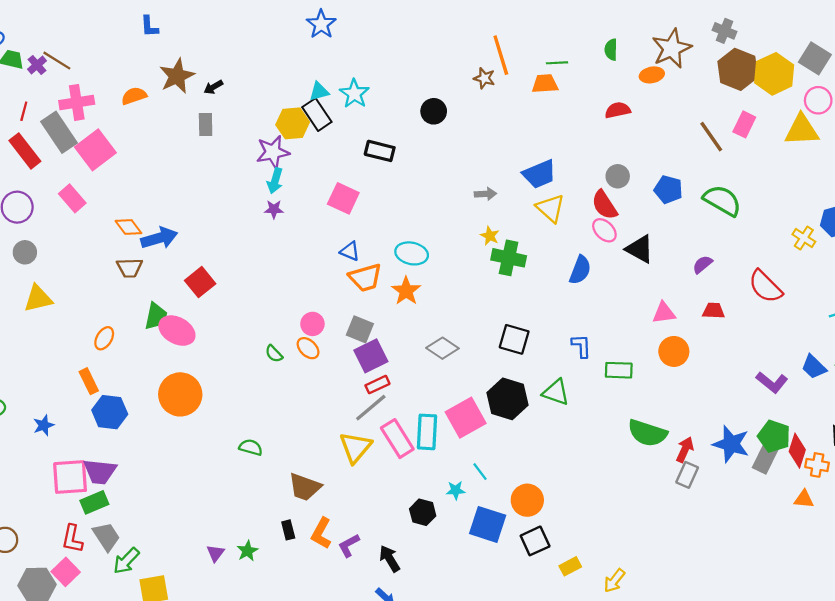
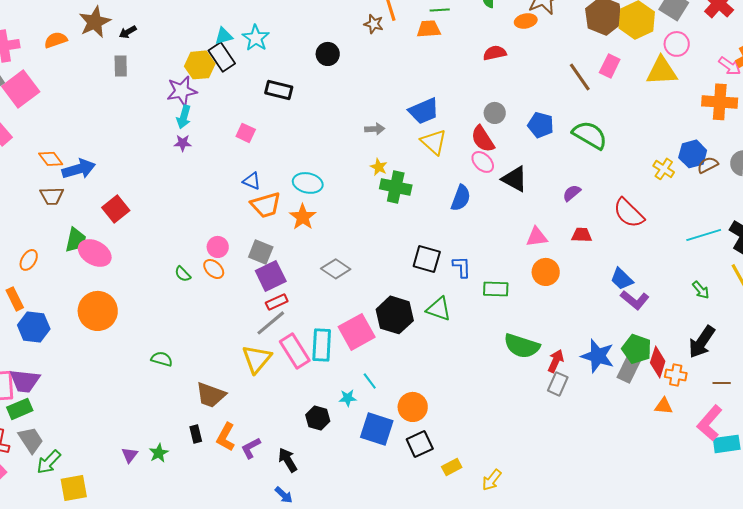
pink square: (343, 198) -> (246, 133), size x0.7
black square: (514, 339) -> (427, 259), moved
blue trapezoid: (814, 367) -> (622, 279), moved

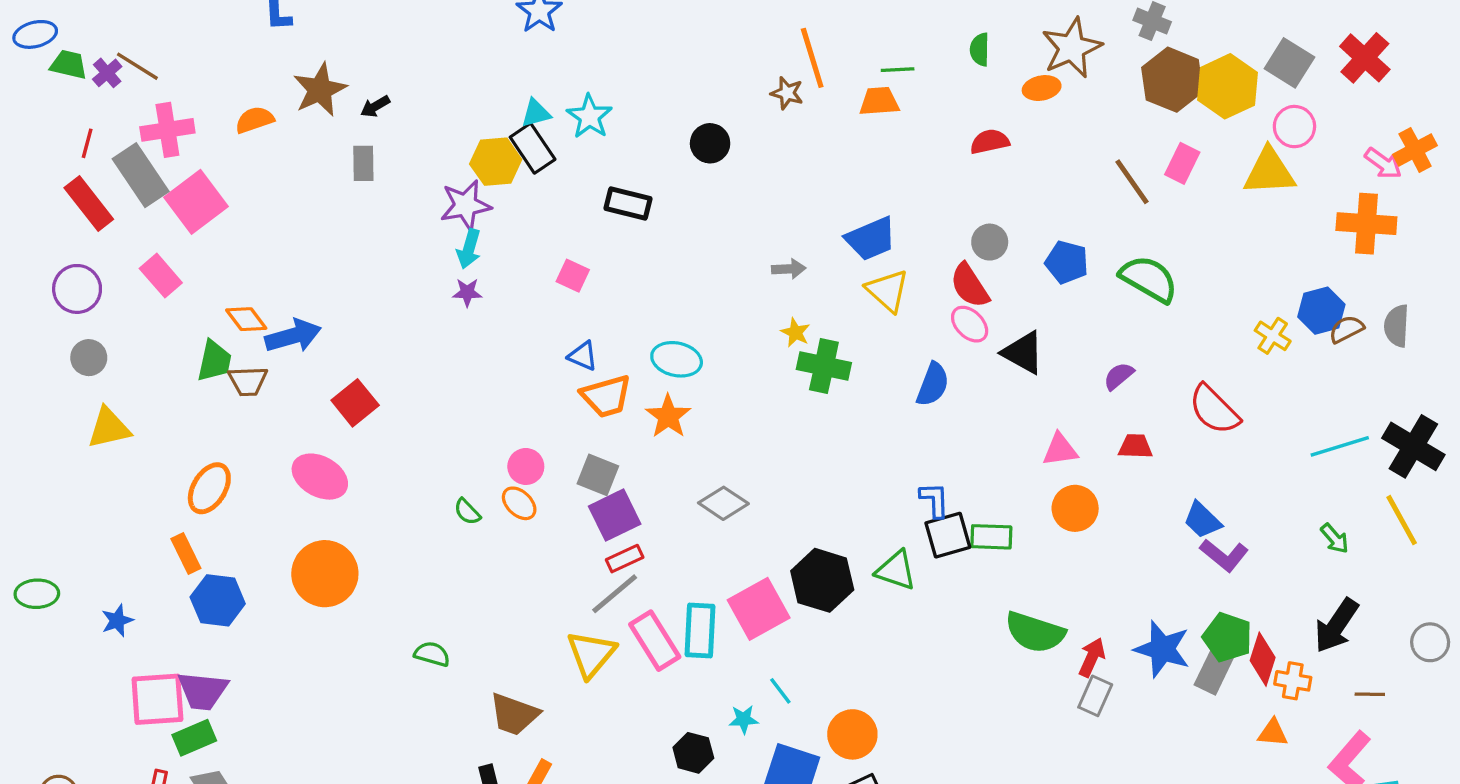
green trapezoid: (76, 240) -> (214, 361), moved
black square: (427, 259) -> (948, 535), moved, turned -32
orange ellipse: (29, 260) -> (209, 488), size x1.4

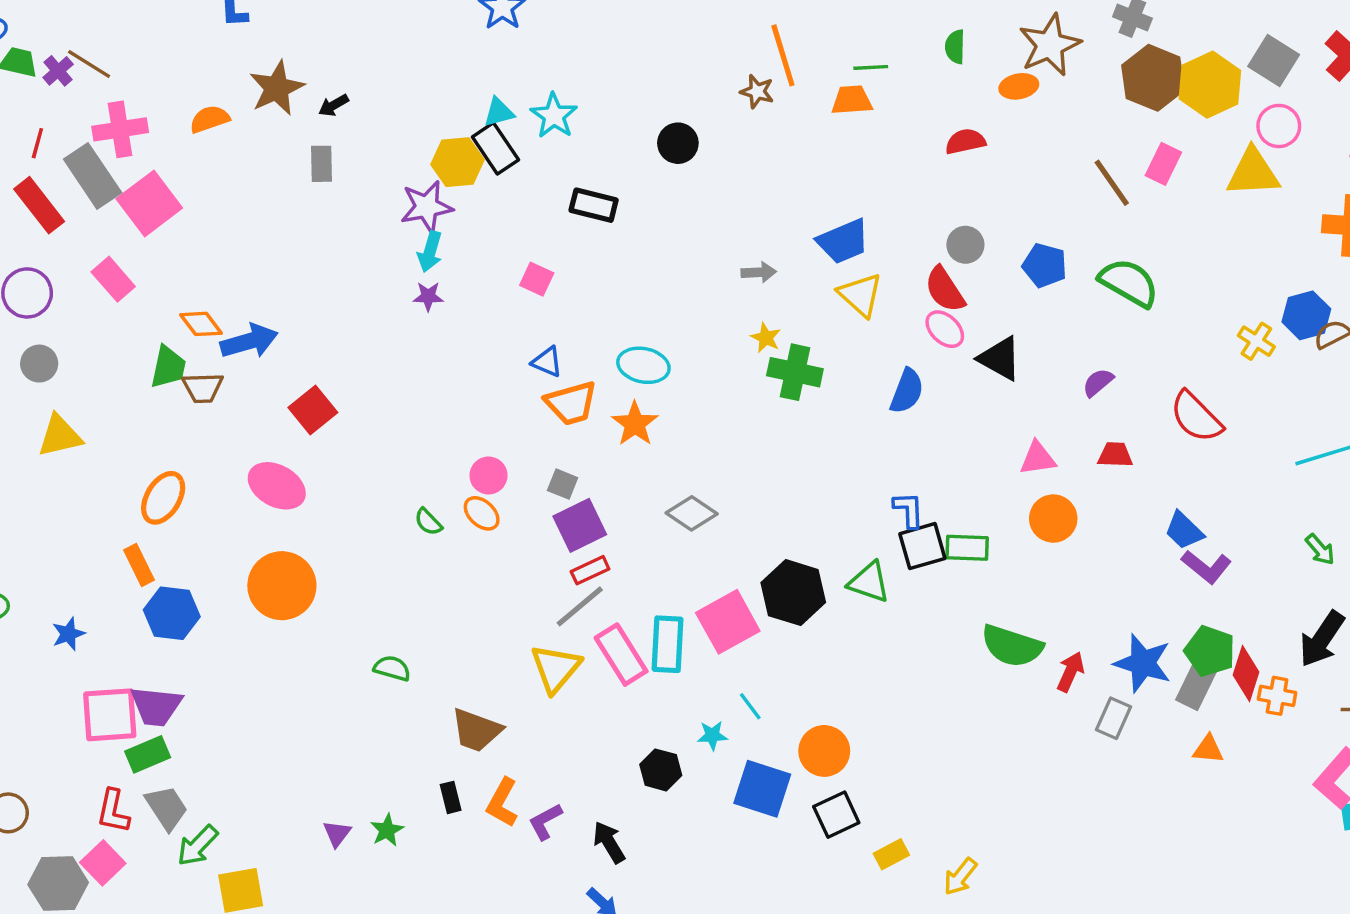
gray square: (598, 475) -> (563, 484), size x0.7
gray rectangle: (1095, 696) -> (1113, 718), moved
orange triangle: (1273, 733) -> (1208, 749), moved

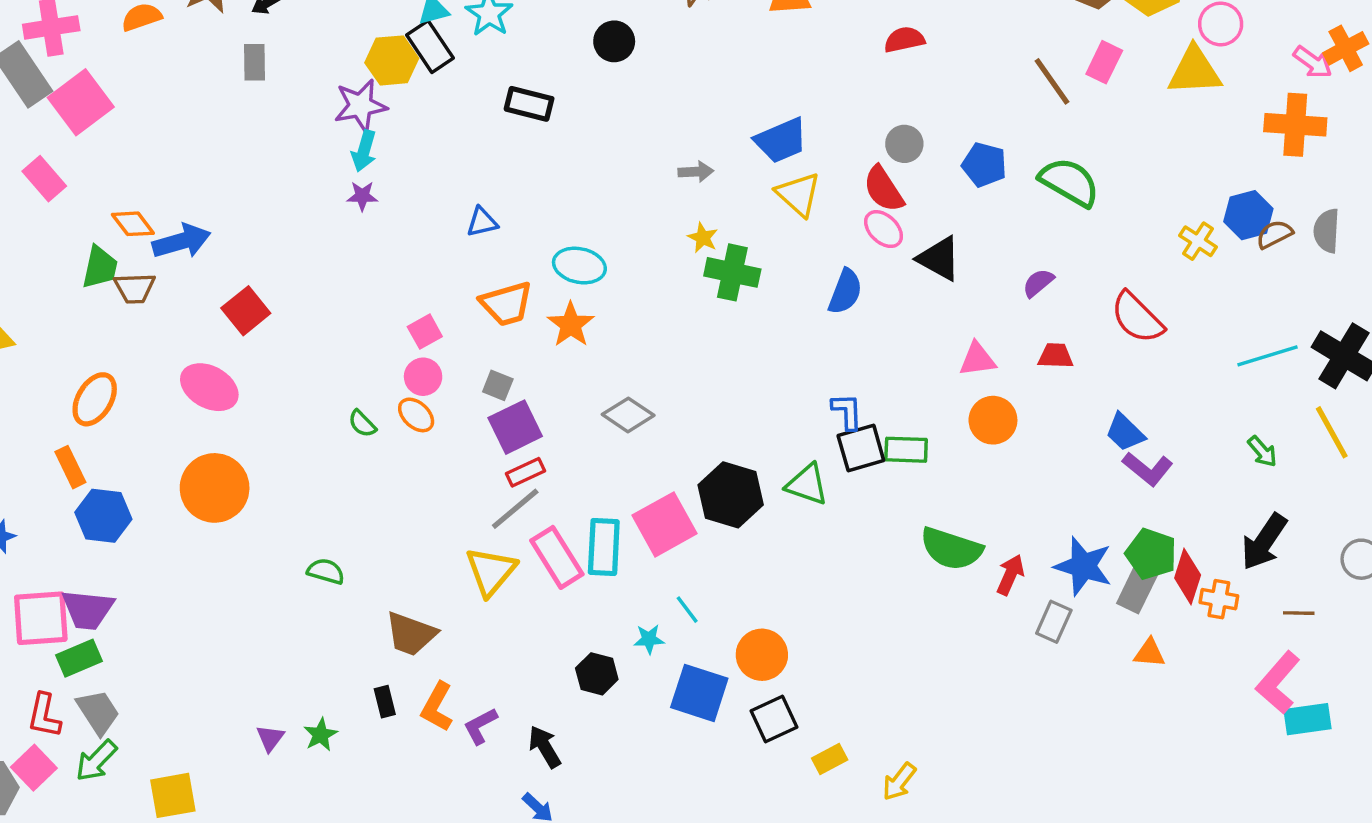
pink square: (537, 279) -> (425, 332), moved, turned 36
blue triangle: (547, 362) -> (482, 222), moved, turned -36
green arrow: (198, 846) -> (96, 761), moved

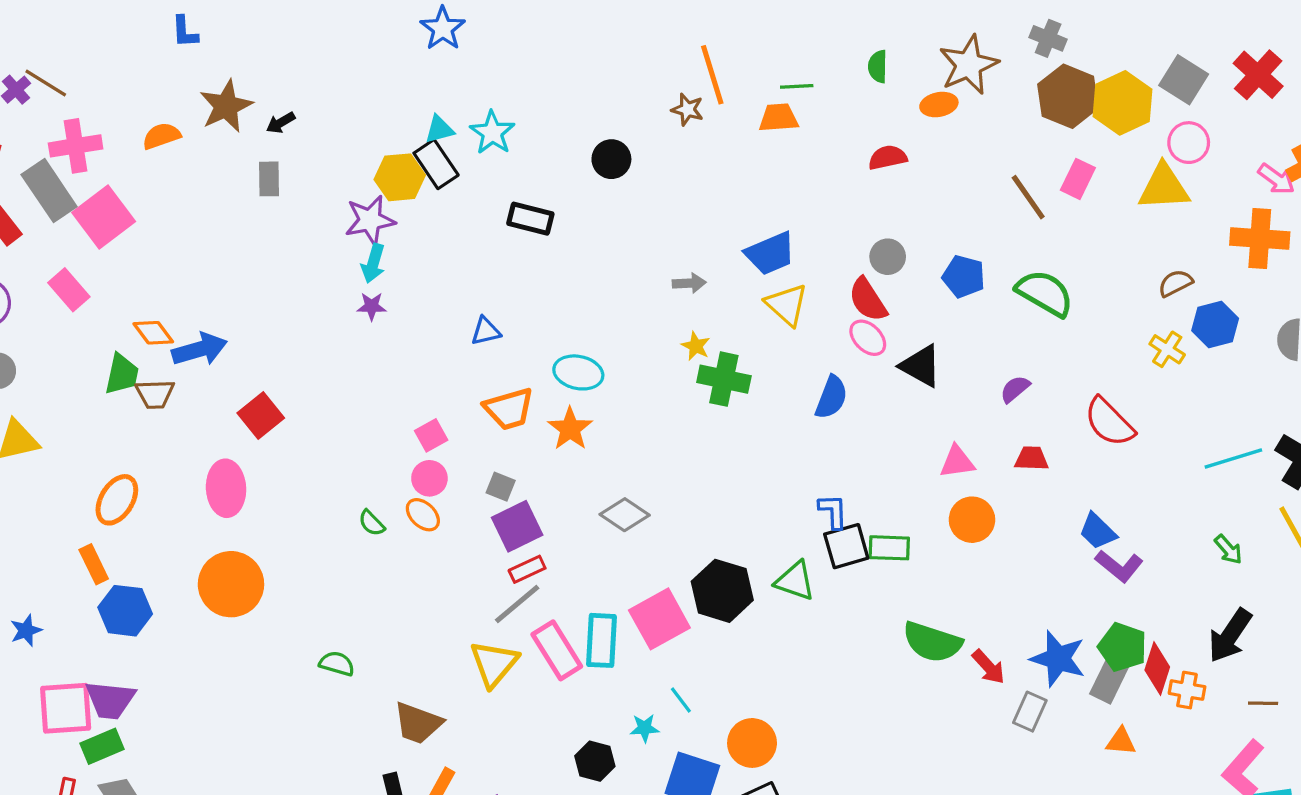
brown semicircle: (1274, 234) -> (1175, 283), moved
pink ellipse: (209, 387) -> (226, 488), turned 58
red arrow: (1010, 575) -> (989, 667), turned 114

